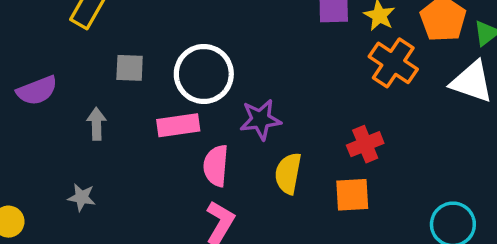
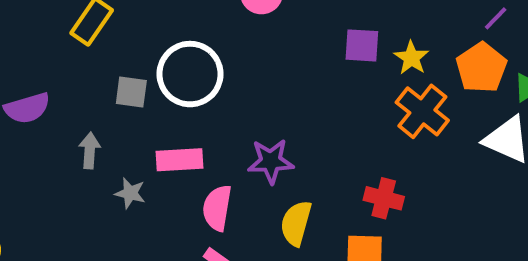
white circle: (204, 74) -> (190, 74), moved
red cross: (365, 144) -> (384, 198), turned 32
gray star: (82, 197) -> (130, 193), moved

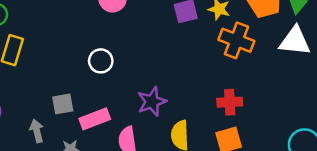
white circle: (190, 74) -> (101, 61), moved, size x0.6
gray square: (131, 92) -> (63, 104), moved

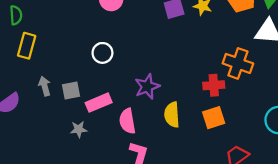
orange cross: (236, 40) -> (238, 63), moved
gray arrow: (37, 131) -> (45, 86), moved

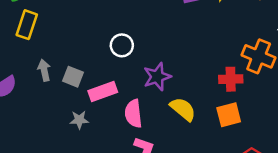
white circle: (102, 53) -> (122, 45), moved
gray square: (71, 91) -> (73, 77), turned 30
yellow semicircle: (172, 115) -> (183, 109), turned 130

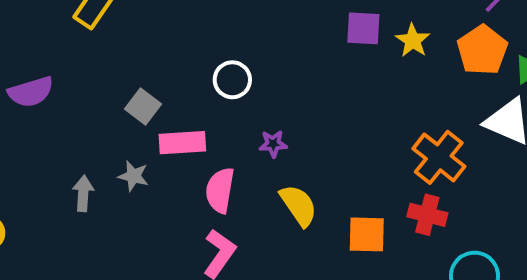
gray arrow: (44, 70) -> (83, 193), moved
purple star: (157, 77) -> (273, 144), size x0.6
red cross: (231, 79) -> (427, 215), moved

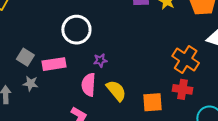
white circle: (232, 80) -> (76, 30), size x1.5
gray square: (143, 106) -> (25, 57), moved
pink semicircle: (220, 190) -> (89, 85), moved

